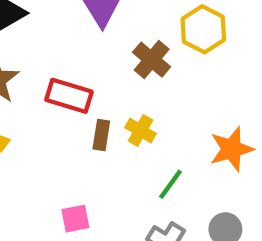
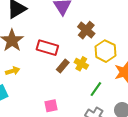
yellow hexagon: (203, 29) -> (105, 51), moved
brown rectangle: (101, 135) -> (63, 66), turned 32

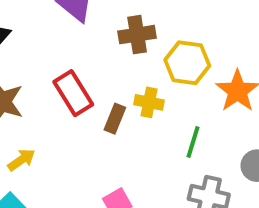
brown cross: (86, 30) -> (137, 35), turned -30
red rectangle: (47, 48) -> (73, 93), turned 60

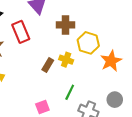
red rectangle: (73, 93) -> (21, 32), moved
green line: (193, 142) -> (70, 92), moved

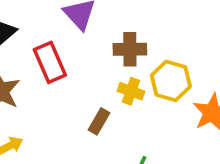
yellow cross: (66, 60) -> (131, 91), moved

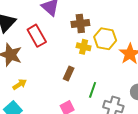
brown rectangle: (99, 121) -> (69, 74), moved

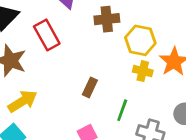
yellow cross: (84, 47) -> (143, 71), moved
yellow arrow: (20, 84) -> (23, 101), size x1.5

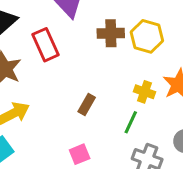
yellow hexagon: (140, 40) -> (147, 36), moved
green line: (122, 110) -> (131, 122), moved

